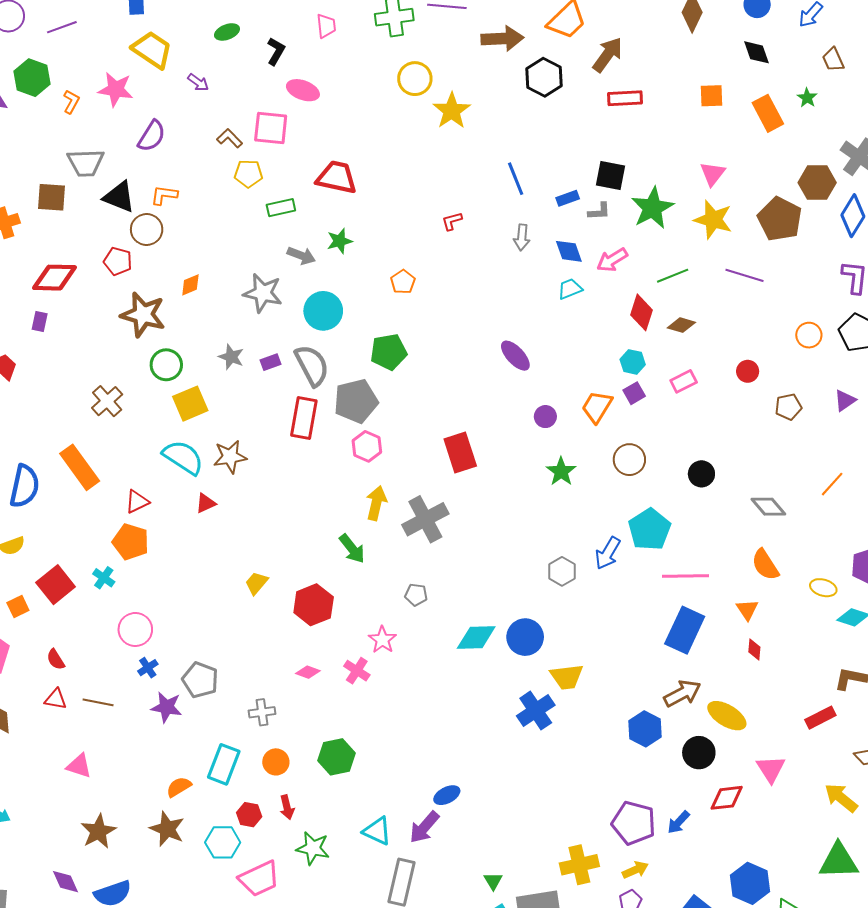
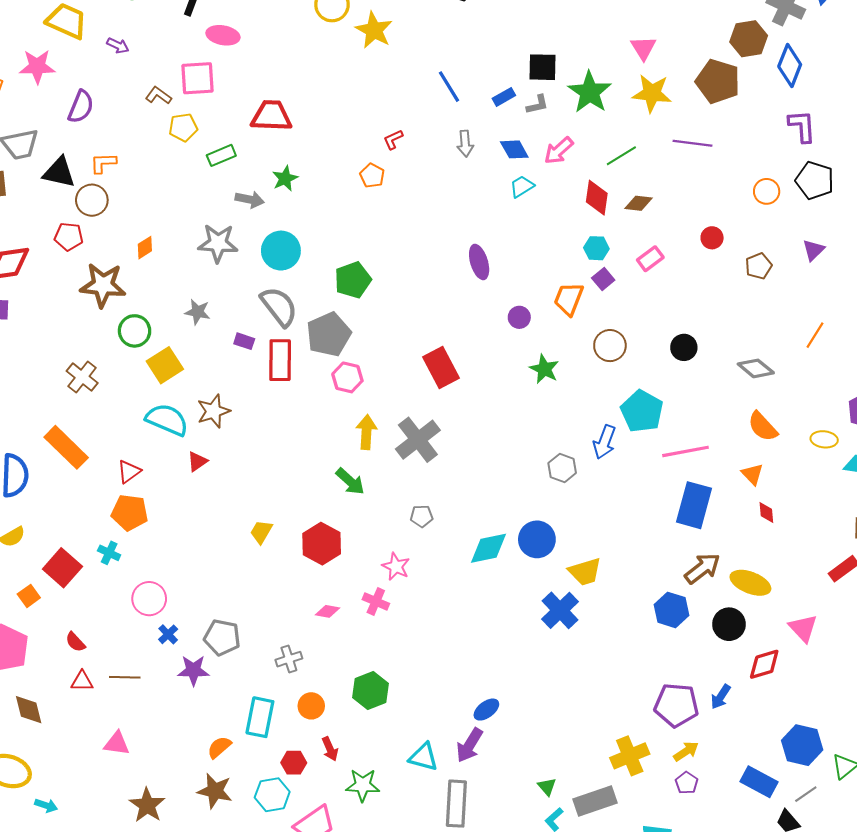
orange pentagon: (403, 282) -> (372, 176), moved
purple ellipse: (515, 356) -> (479, 262), turned 36
purple rectangle: (271, 362) -> (244, 341), moved, turned 48

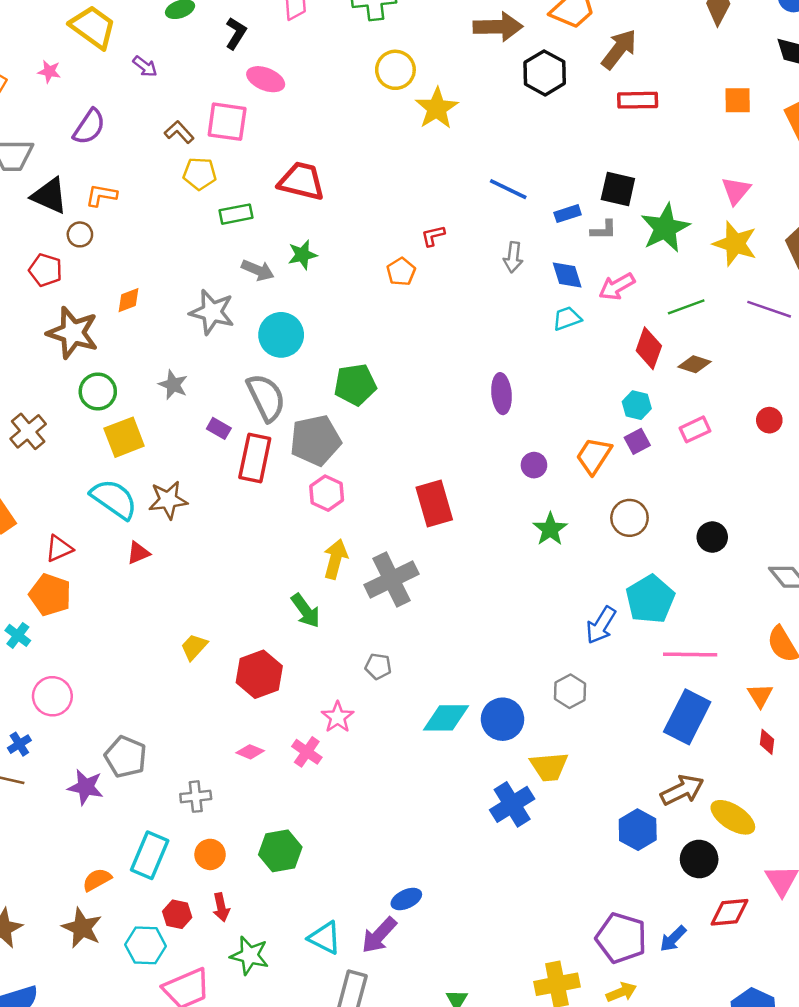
pink star: (37, 67) -> (49, 71), size x0.6
blue line: (449, 87) -> (508, 189), turned -44
brown circle: (92, 200) -> (80, 234), size x0.7
gray hexagon: (562, 468) -> (570, 691), moved
blue cross: (168, 634) -> (19, 744), moved

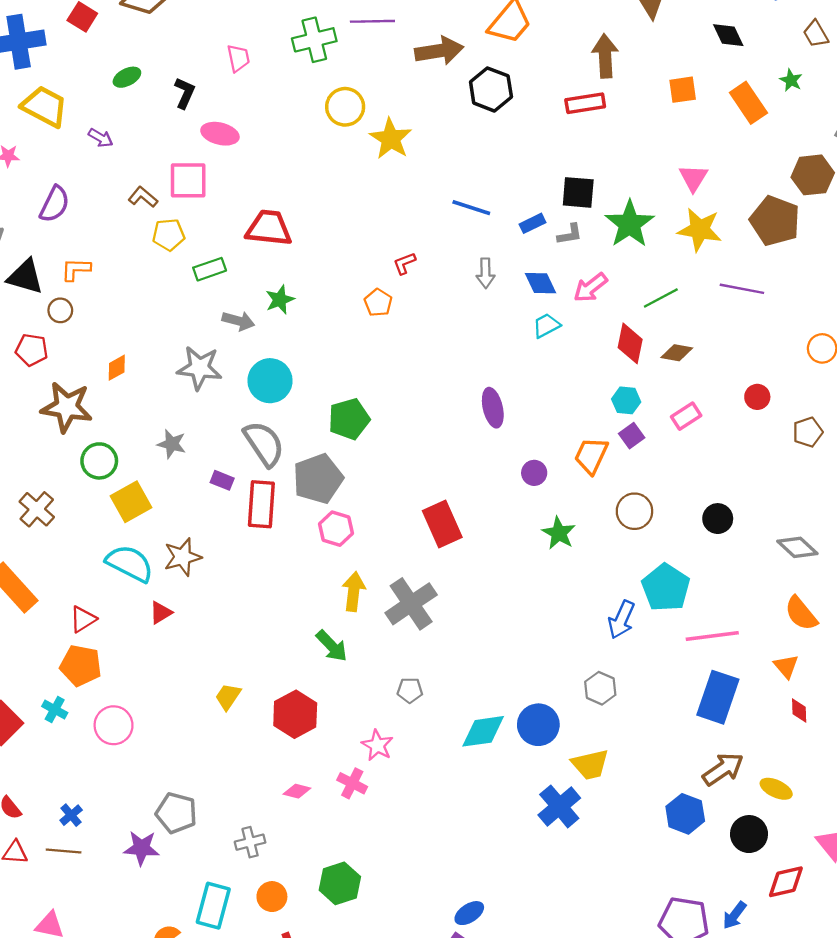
brown arrow: (619, 49) -> (605, 56), moved, turned -33
pink circle: (52, 696) -> (114, 725), moved
yellow ellipse: (733, 817) -> (776, 789), size x0.7

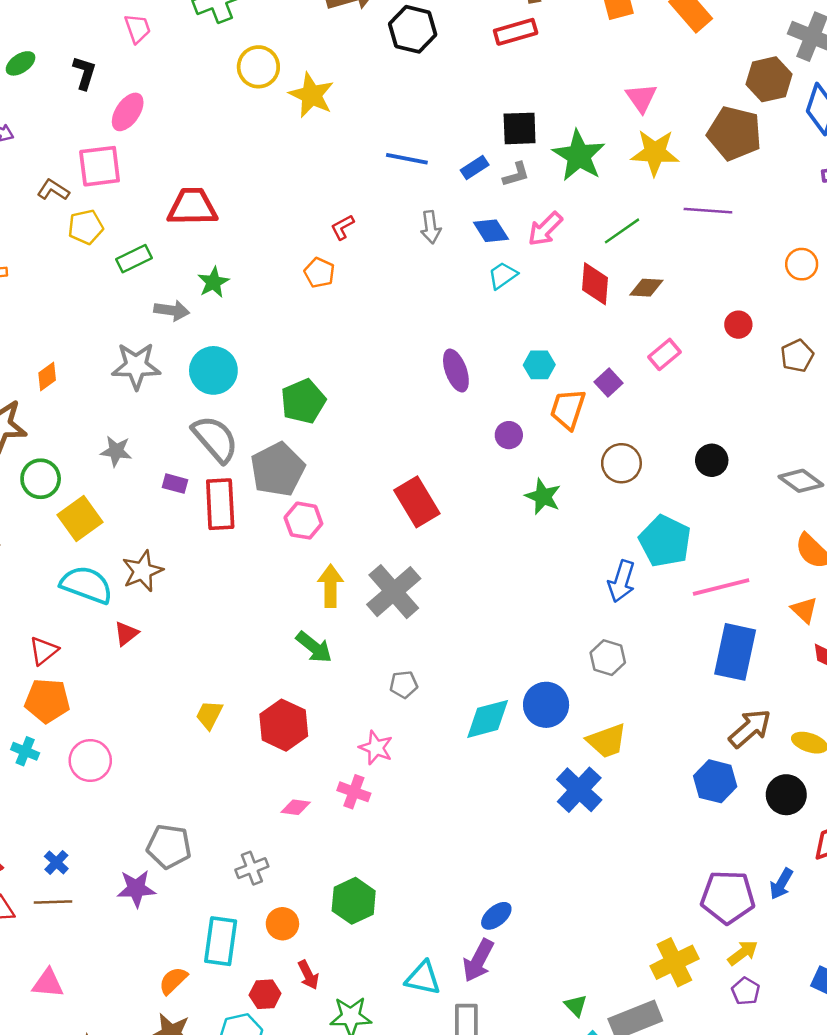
pink ellipse: (220, 134) -> (128, 112), turned -63
cyan hexagon: (626, 400) -> (539, 365), moved

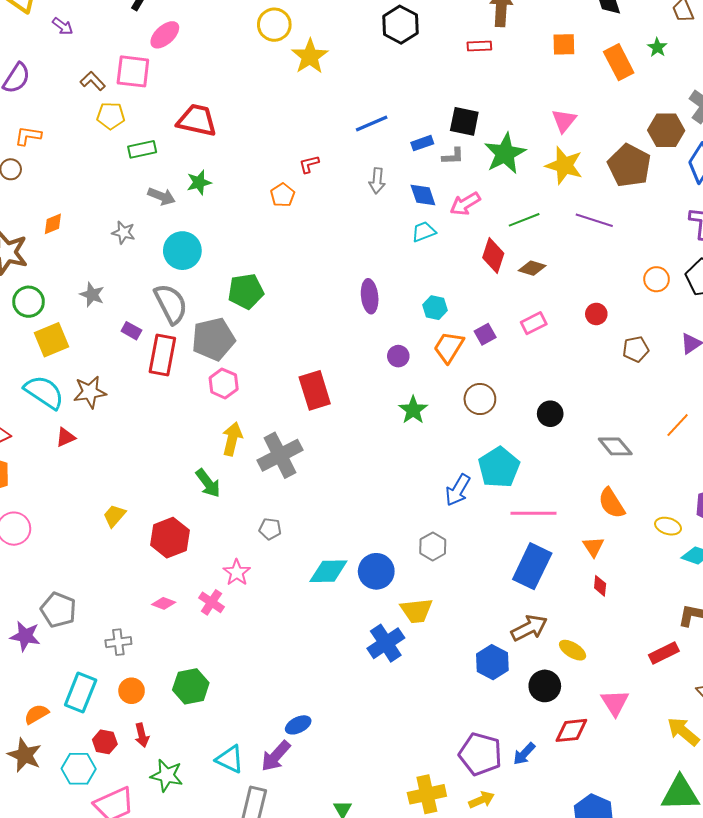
red rectangle: (516, 32) -> (479, 46), size x0.7
blue line: (407, 159) -> (372, 123), turned -48
gray star: (136, 366) -> (124, 233), size x0.6

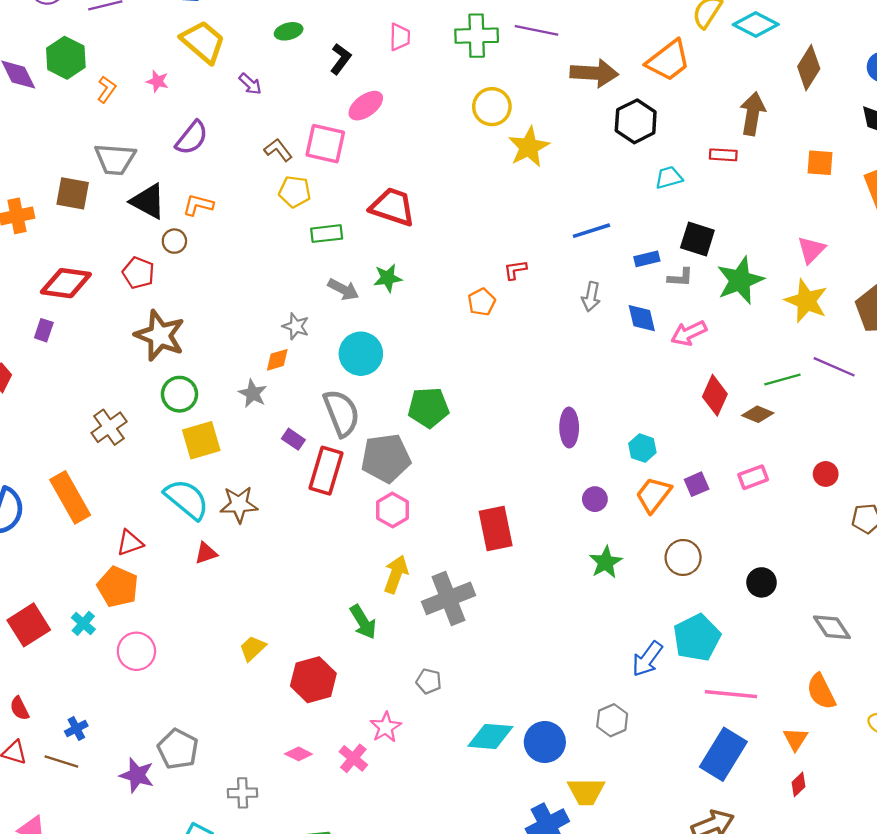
green line: (524, 220) -> (782, 379), moved
orange diamond: (53, 224) -> (277, 360), moved
cyan trapezoid: (424, 232) -> (669, 178), moved
red diamond: (600, 586) -> (798, 784), turned 35

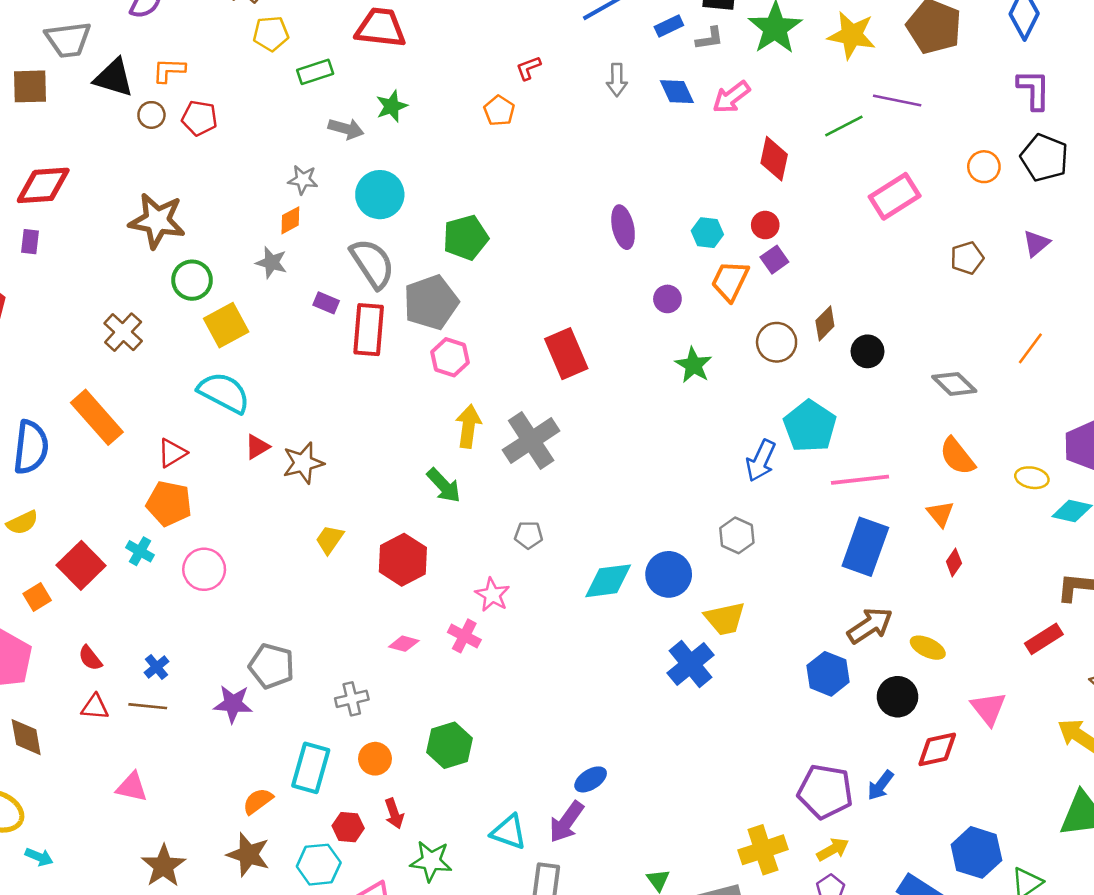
red pentagon: (138, 273) -> (199, 118), moved
brown diamond: (758, 414) -> (825, 323), moved, turned -56
red circle: (826, 474) -> (765, 225), moved
pink rectangle: (753, 477) -> (895, 196), moved, size x1.5
brown star: (239, 504) -> (303, 463), moved

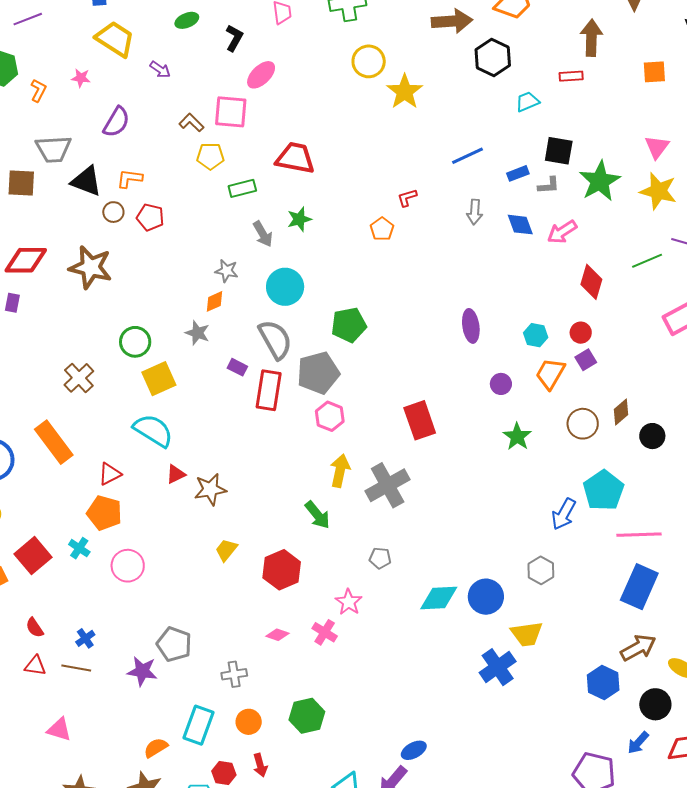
gray arrow: (346, 129) -> (263, 234), turned 40
brown star: (157, 221) -> (91, 267), moved
blue arrow: (881, 785) -> (638, 743), moved

